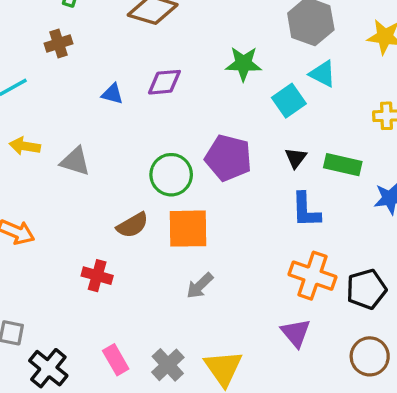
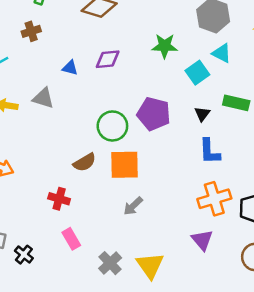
gray triangle: (75, 161) -> (43, 98), moved
green rectangle: (343, 165) -> (236, 103), moved
orange cross: (312, 276) -> (214, 199), turned -36
pink rectangle: (116, 360) -> (71, 239), moved
black cross: (48, 368) -> (24, 255), moved, size x0.7

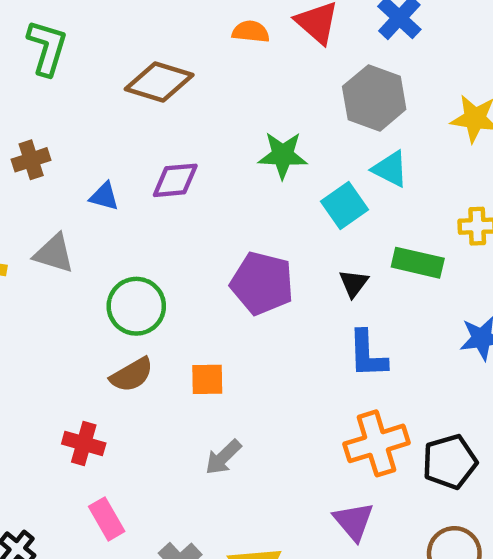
brown cross: (31, 31) -> (31, 160), moved
green circle: (112, 126) -> (136, 306), moved
orange square: (125, 165) -> (207, 379), size x0.6

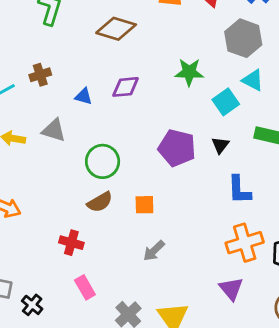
black triangle: (354, 283) -> (220, 145), moved

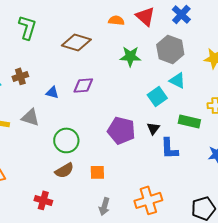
green star: (189, 72) -> (130, 56), moved
blue L-shape: (239, 190) -> (169, 148), moved
orange cross: (245, 243) -> (148, 200), moved
gray arrow: (154, 251) -> (104, 206), turned -30

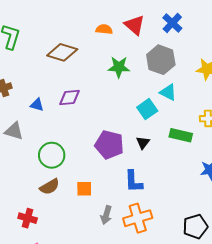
blue L-shape: (169, 148) -> (134, 181), moved
gray arrow: (104, 206) -> (106, 215), moved

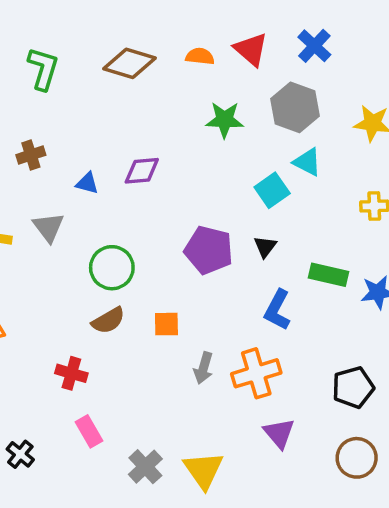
brown diamond: (62, 52) -> (129, 63), moved
gray triangle: (14, 131) -> (48, 227), turned 36
green rectangle: (181, 135) -> (328, 275), moved
blue L-shape: (134, 181) -> (277, 310), moved, turned 30

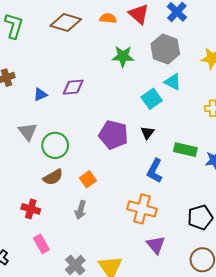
blue triangle: (87, 183) -> (40, 95), turned -40
gray triangle: (48, 227) -> (28, 132), moved
orange square: (166, 324) -> (88, 179), turned -35
gray arrow: (203, 368) -> (81, 210), moved
orange cross: (256, 373) -> (142, 209), turned 32

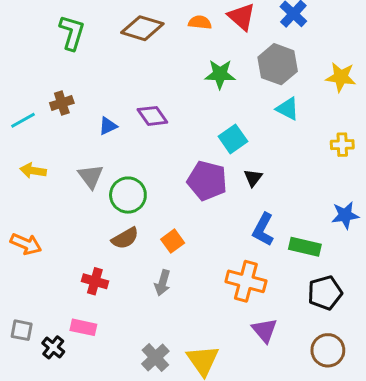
purple diamond: (73, 87) -> (152, 116), turned 60
cyan square: (152, 99) -> (233, 139), moved
green rectangle: (185, 150) -> (305, 247), moved
pink rectangle: (41, 244) -> (83, 327), moved, turned -48

